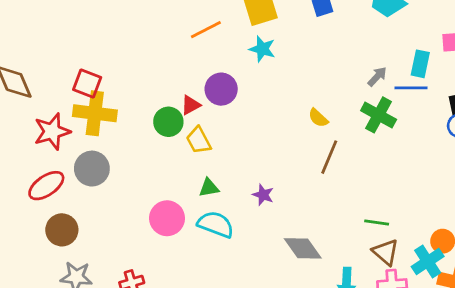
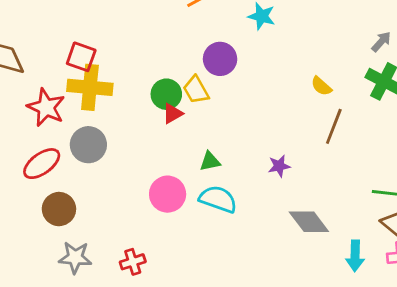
red triangle: (191, 105) -> (173, 114), moved
red star: (52, 131) -> (46, 107), turned -30
yellow trapezoid: (199, 140) -> (196, 90), moved
purple star: (263, 195) -> (279, 166), moved, turned -30

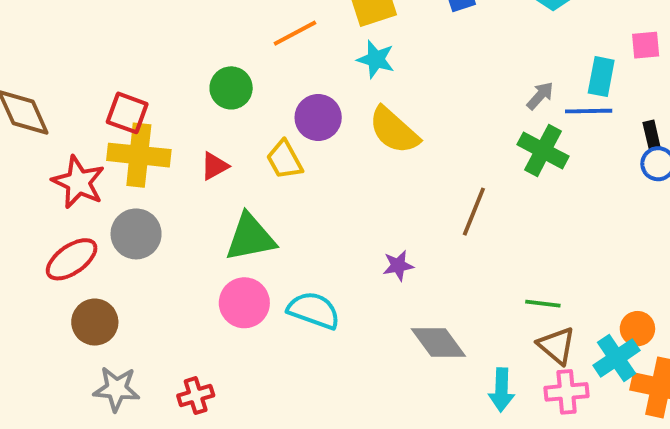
yellow semicircle: (321, 86) -> (394, 130), moved, size x1.8
green circle: (166, 94) -> (231, 88), moved
red triangle: (173, 114) -> (214, 166), moved
green triangle: (210, 161) -> (250, 237), moved, size x1.8

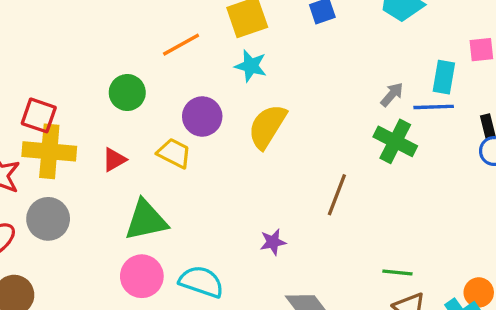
yellow semicircle: (394, 130) -> (267, 126), turned 81
yellow trapezoid: (285, 160) -> (174, 153), turned 147

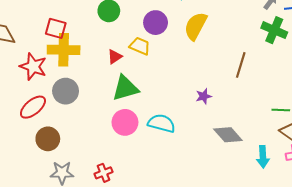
red triangle: (114, 160) -> (115, 57), moved

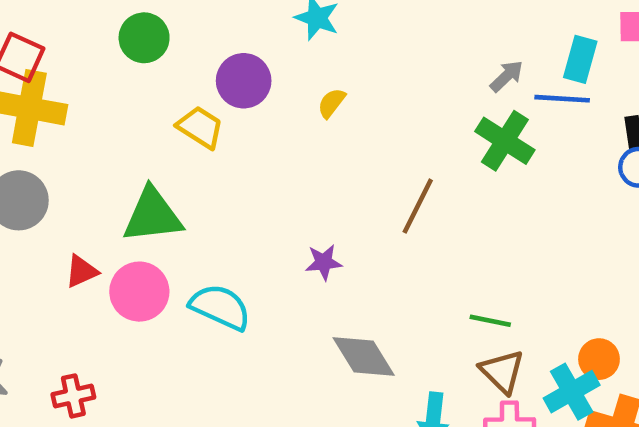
yellow semicircle: (196, 26) -> (331, 103), size x0.5
red triangle: (115, 57) -> (82, 271), moved

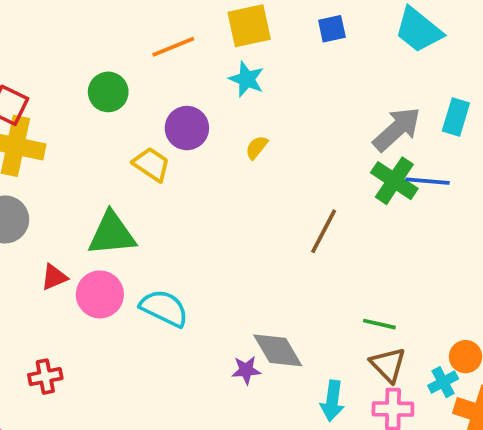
gray arrow: (507, 76) -> (397, 129), size x1.8
blue line: (562, 99) -> (427, 181), moved
purple star: (324, 262) -> (246, 370), moved
cyan cross: (572, 392) -> (443, 382), size x0.7

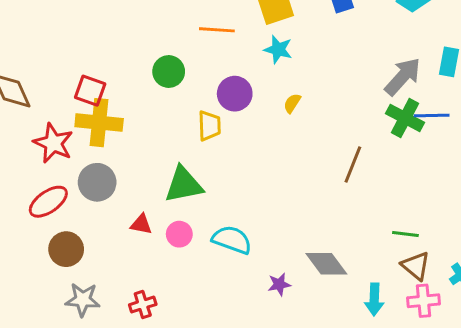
orange line: (173, 47) -> (217, 30), turned 32
yellow trapezoid: (151, 164) -> (209, 126), turned 60
red triangle: (54, 277) -> (141, 224), turned 40
pink circle: (100, 294) -> (179, 234), size x0.7
purple star: (246, 370) -> (279, 284), moved

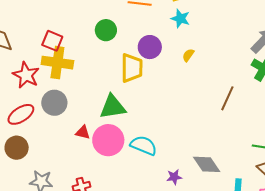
yellow trapezoid: (209, 126) -> (132, 68), size x1.4
pink circle: (179, 234) -> (108, 140), size x1.8
brown circle: (66, 249) -> (17, 148), moved

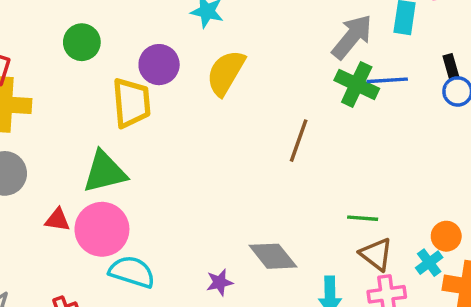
yellow semicircle: (188, 55) -> (226, 73), size x2.0
cyan semicircle: (144, 145) -> (132, 272), moved

